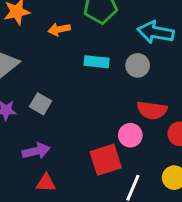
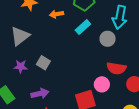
cyan arrow: (156, 32) -> (120, 17), turned -90
cyan rectangle: (97, 62) -> (83, 27), moved, turned -49

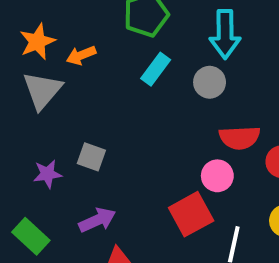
orange arrow: (57, 14) -> (81, 55), moved
gray triangle: (20, 36) -> (42, 90), moved

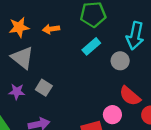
orange star: (37, 42) -> (19, 27), moved
gray triangle: (42, 90) -> (22, 58), moved, turned -45
red semicircle: (240, 138) -> (130, 96), turned 30

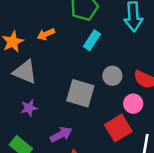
gray circle: (120, 61) -> (112, 76), moved
gray square: (44, 88) -> (80, 93), moved, size x1.6

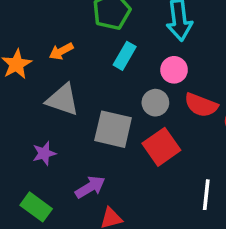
gray triangle: (25, 72) -> (63, 100), moved
pink circle: (133, 104) -> (174, 70), moved
red square: (118, 128) -> (161, 147), moved

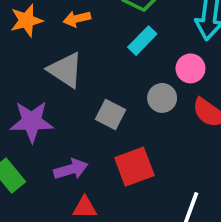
gray square: (113, 129) -> (111, 114), size x0.7
red square: (161, 147) -> (134, 167), moved
purple star: (44, 153) -> (32, 121), size x1.6

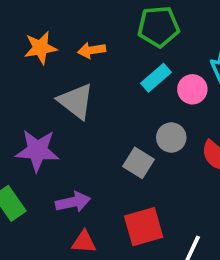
pink circle: (190, 68) -> (192, 89), moved
gray square: (111, 114) -> (139, 163), moved
red square: (134, 167) -> (144, 227), moved

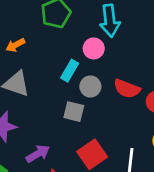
cyan rectangle: (156, 78) -> (70, 71), moved

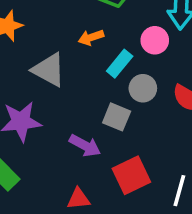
orange arrow: (15, 45) -> (91, 37), moved
purple arrow: (38, 154) -> (85, 146), moved, turned 50

